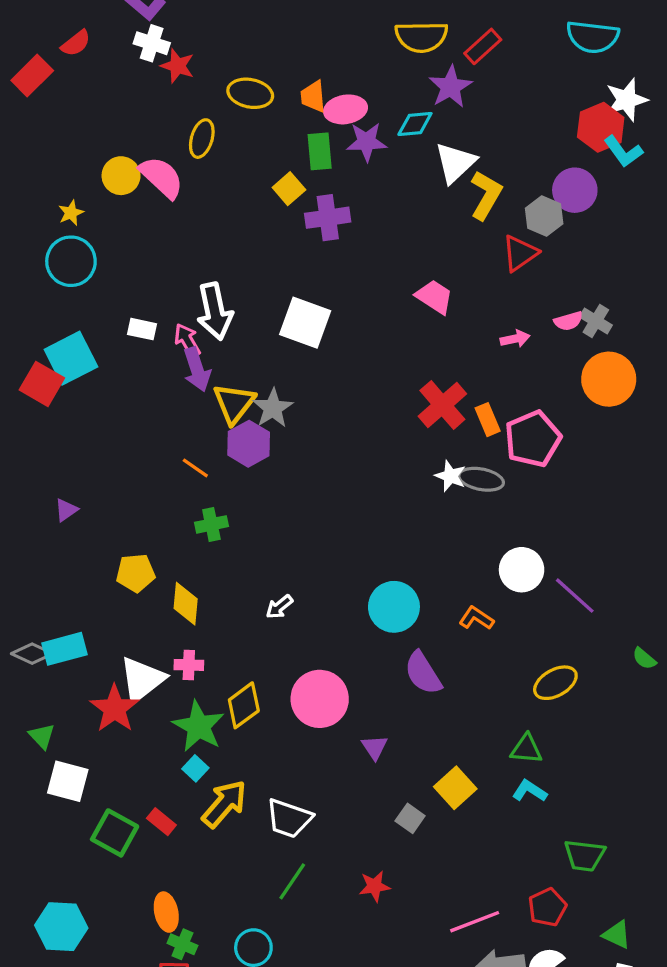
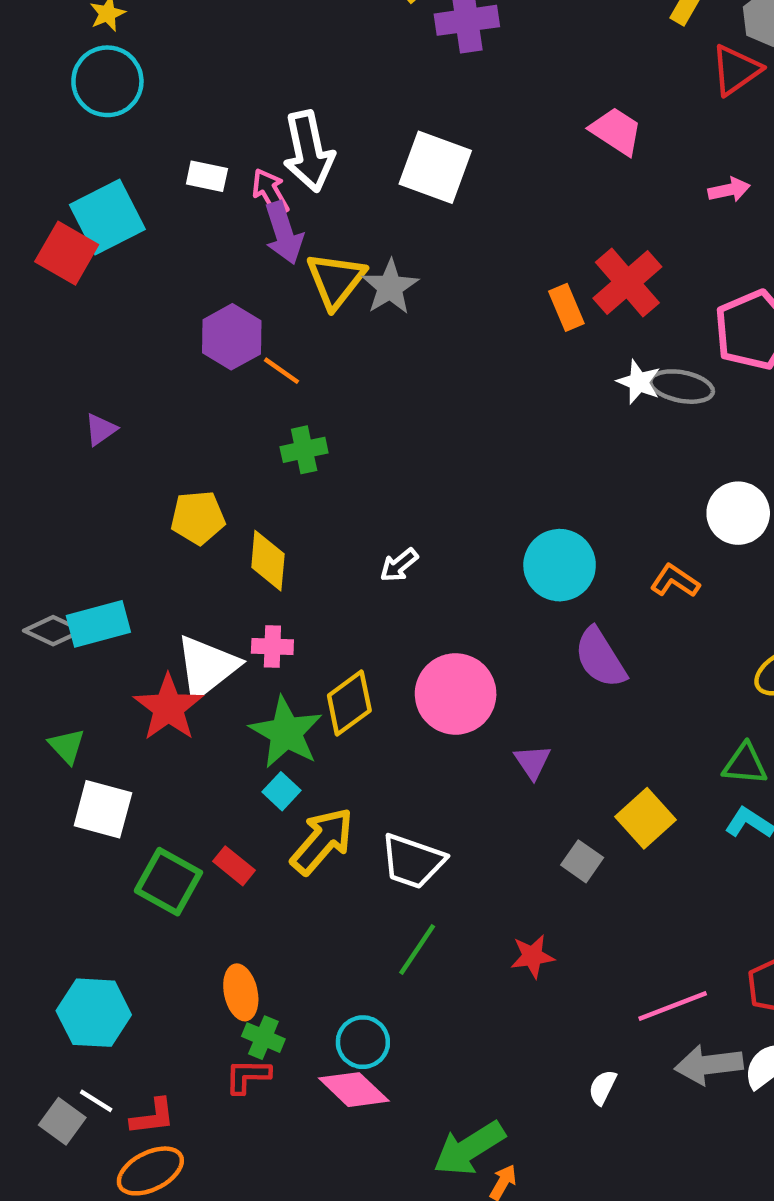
orange rectangle: (488, 420) -> (566, 307), moved
purple hexagon: (249, 444) -> (232, 337), moved

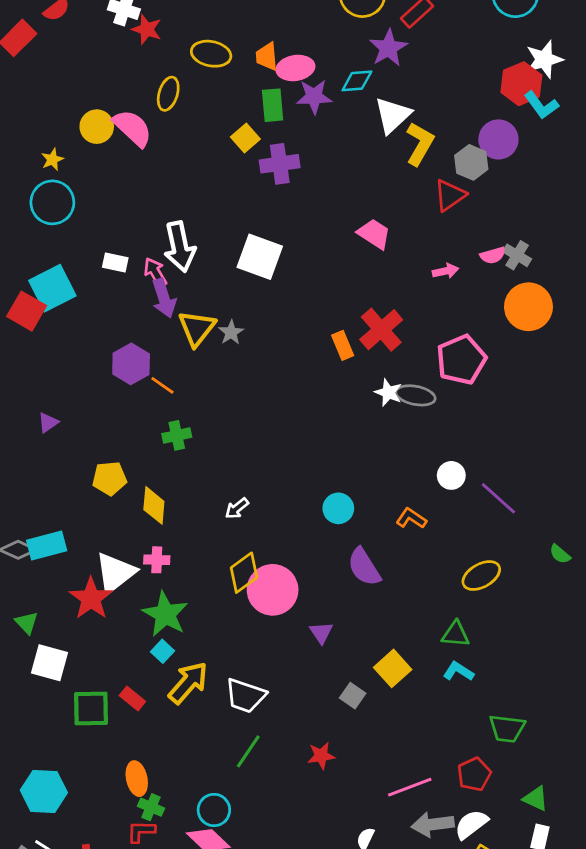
gray star: (390, 287) -> (231, 332), size x0.7
white circle: (738, 513) -> (451, 475), size x0.7
cyan circle: (560, 565) -> (338, 508), size x0.7
yellow diamond: (349, 703) -> (244, 573), moved
green square: (168, 882) -> (91, 708), turned -30

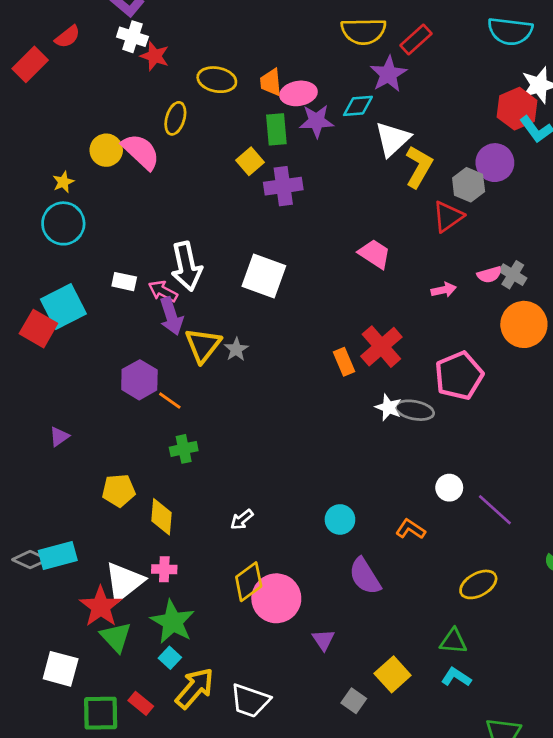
pink arrow: (155, 272) -> (163, 291), turned -32
green triangle: (27, 623) -> (116, 637), moved, size x1.4

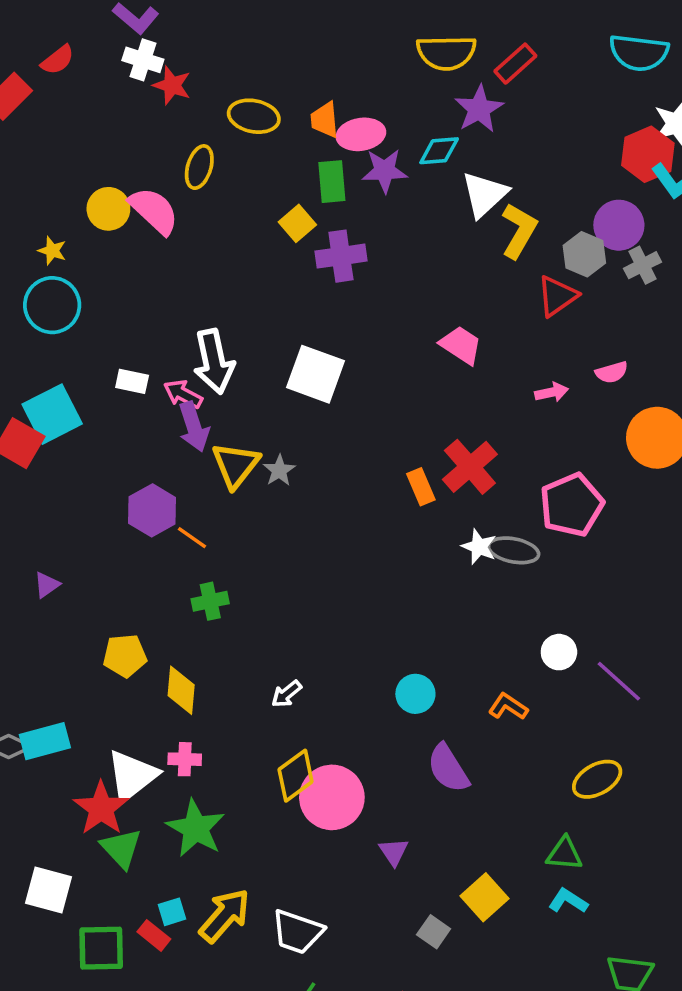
yellow star: (63, 182) -> (52, 251), turned -30
gray cross: (513, 275) -> (643, 265), moved, turned 32
cyan square: (170, 658) -> (172, 912), moved, turned 30

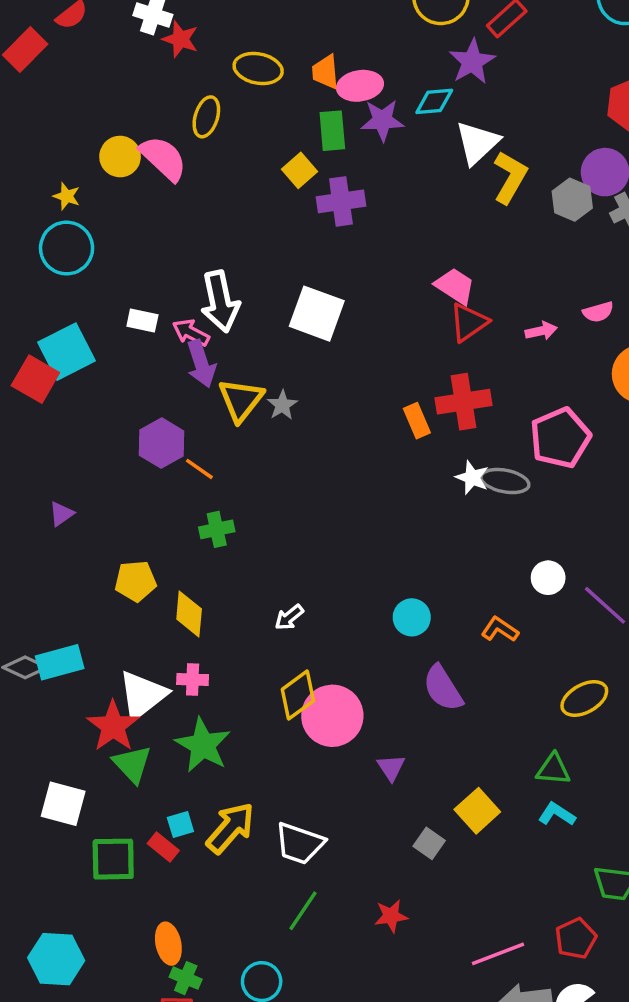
red triangle: (557, 296) -> (469, 322), moved
red cross: (470, 467) -> (464, 402), turned 32

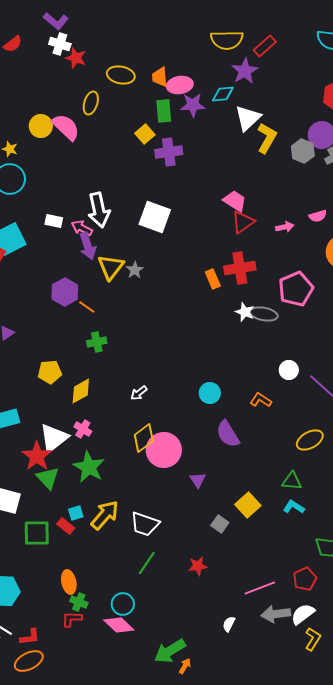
yellow diamond: (189, 614) -> (81, 391), turned 56
pink cross: (193, 680) -> (83, 429), turned 30

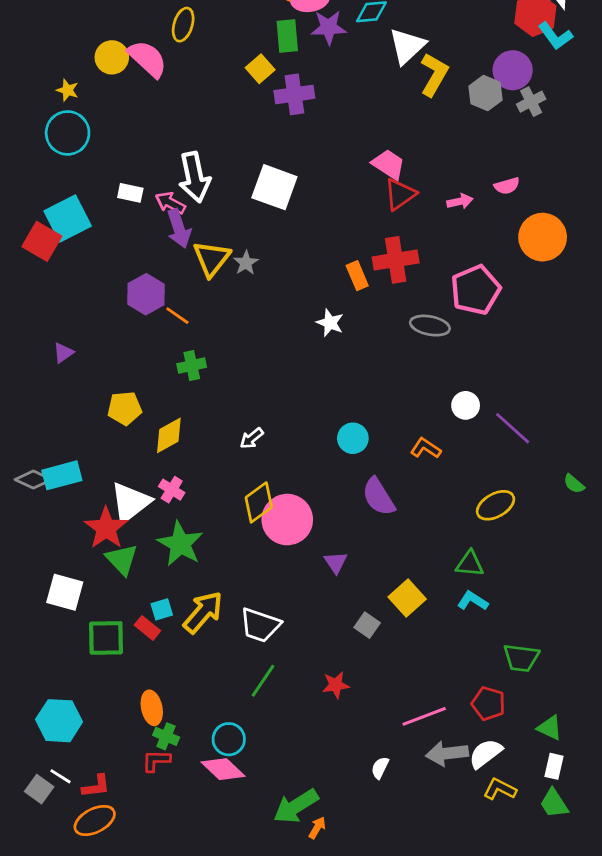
white star: (245, 312) -> (330, 323), moved
red pentagon: (305, 579) -> (488, 704), turned -30
yellow L-shape: (313, 639) -> (500, 789), turned -95

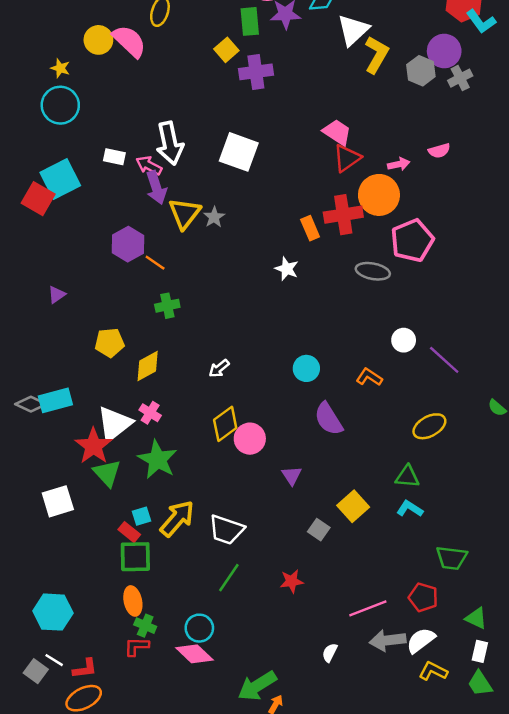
orange circle: (543, 237) -> (379, 195), moved
pink circle: (287, 520) -> (250, 439), size x0.7
white square: (65, 592) -> (58, 501), turned -32
green square: (106, 638) -> (135, 557), moved

